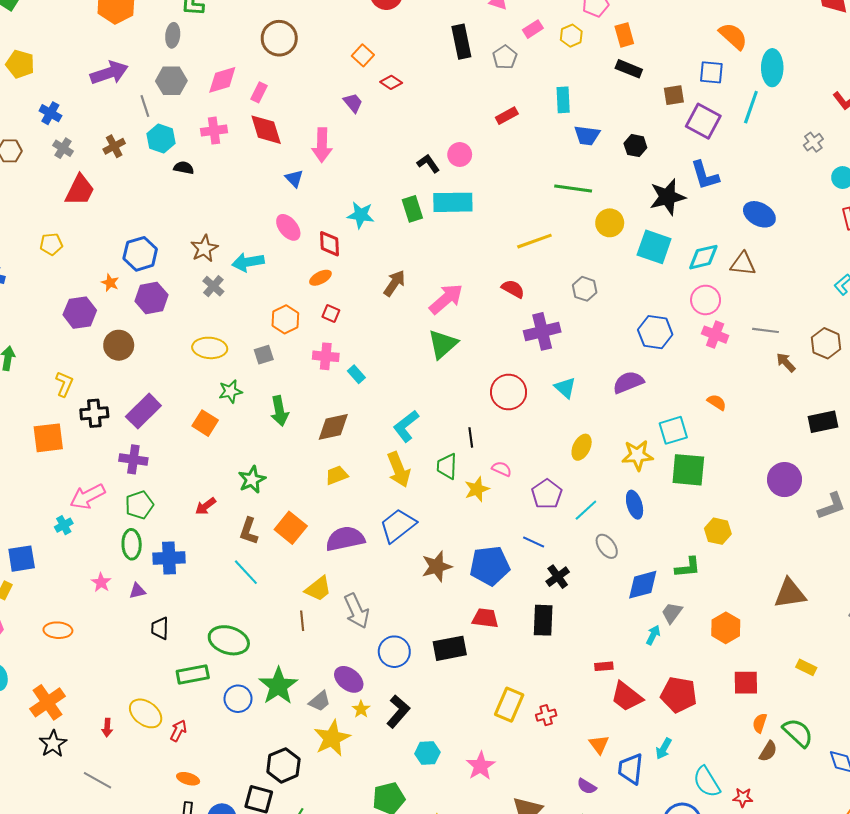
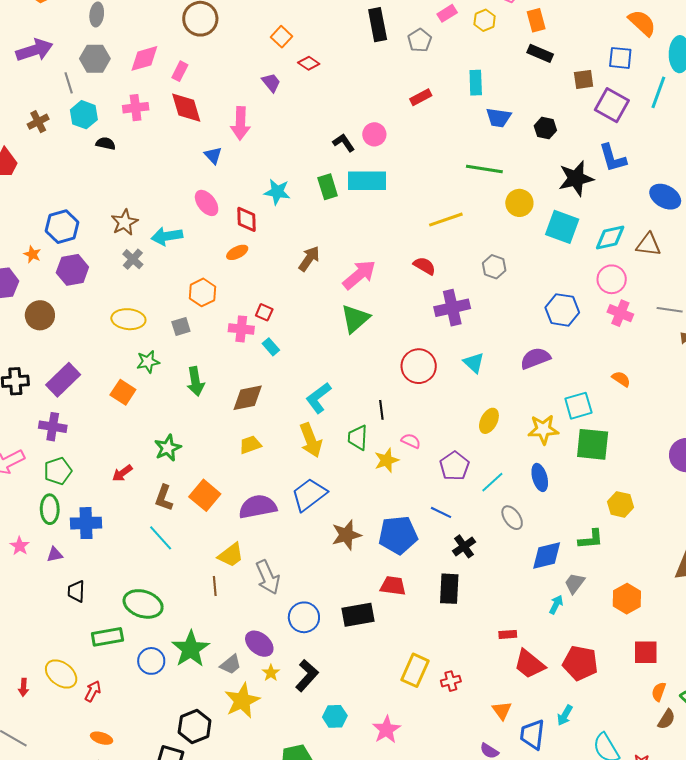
red square: (331, 313) -> (264, 312), moved

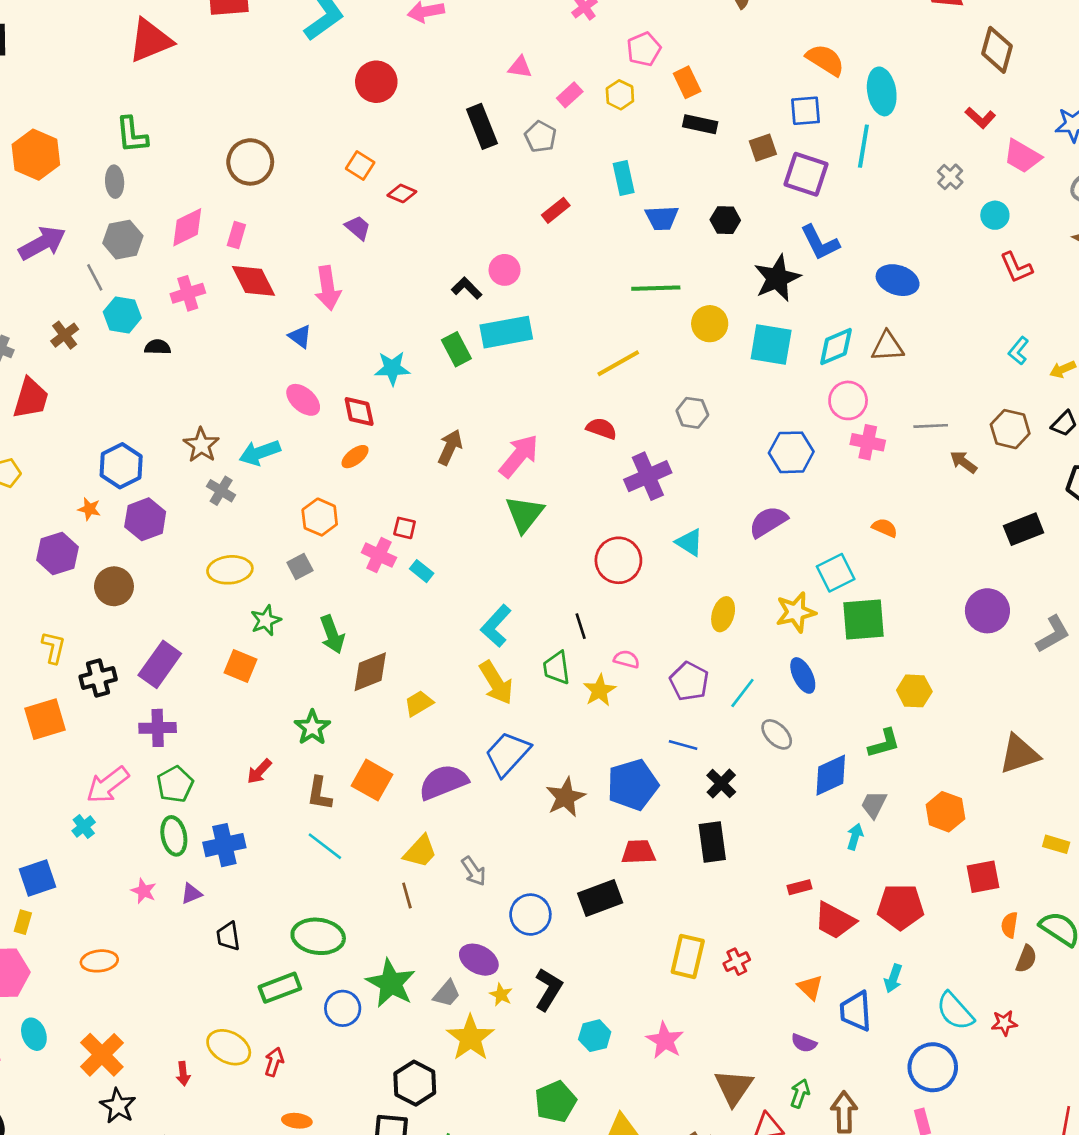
pink cross: (241, 329) -> (379, 555), turned 30
brown diamond: (248, 398) -> (370, 672), moved
gray arrow: (268, 577) -> (474, 871), size x0.7

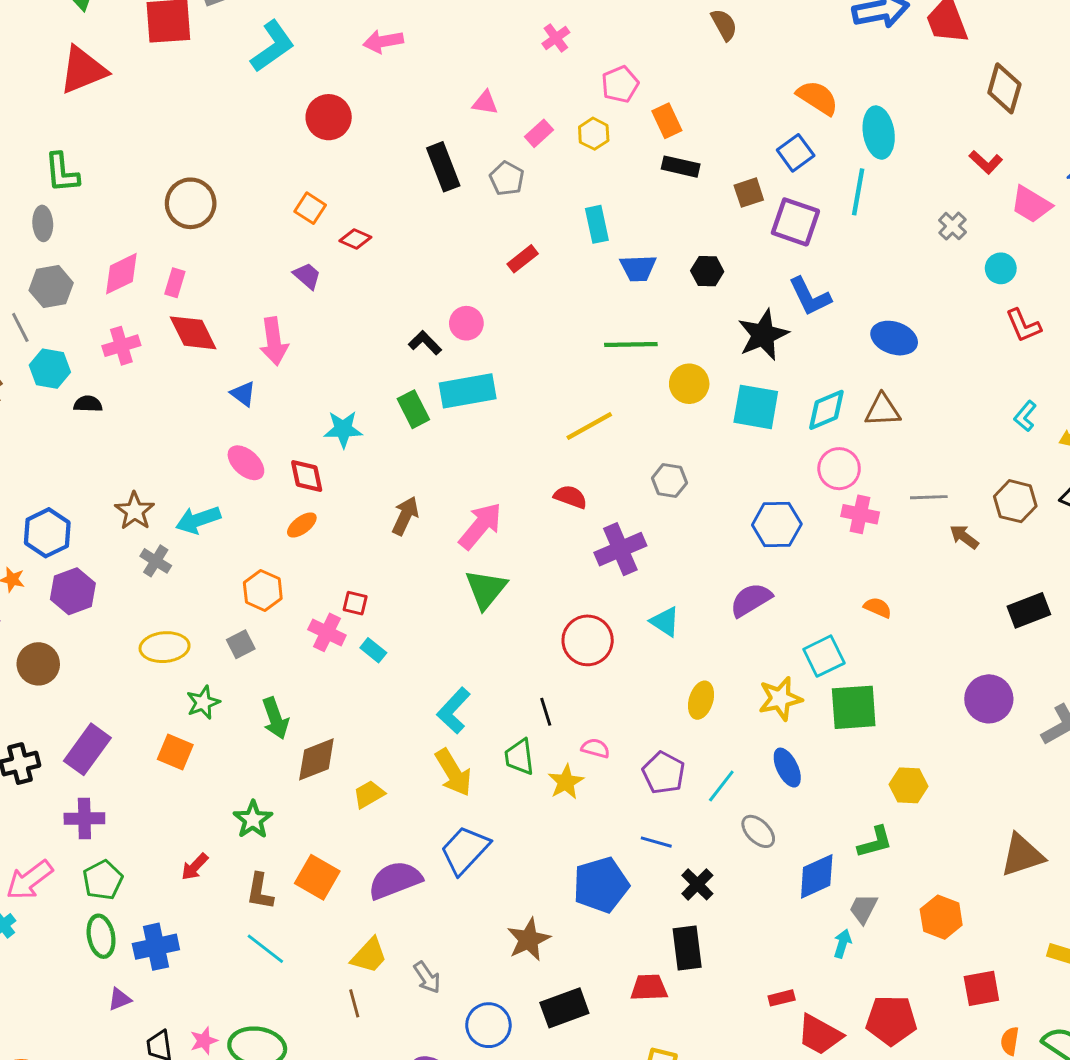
blue square: (806, 111) -> (796, 153), turned -32
brown star: (566, 797) -> (529, 939), moved
red trapezoid: (638, 852) -> (649, 988), moved
pink star: (144, 891) -> (204, 1041), moved, turned 30

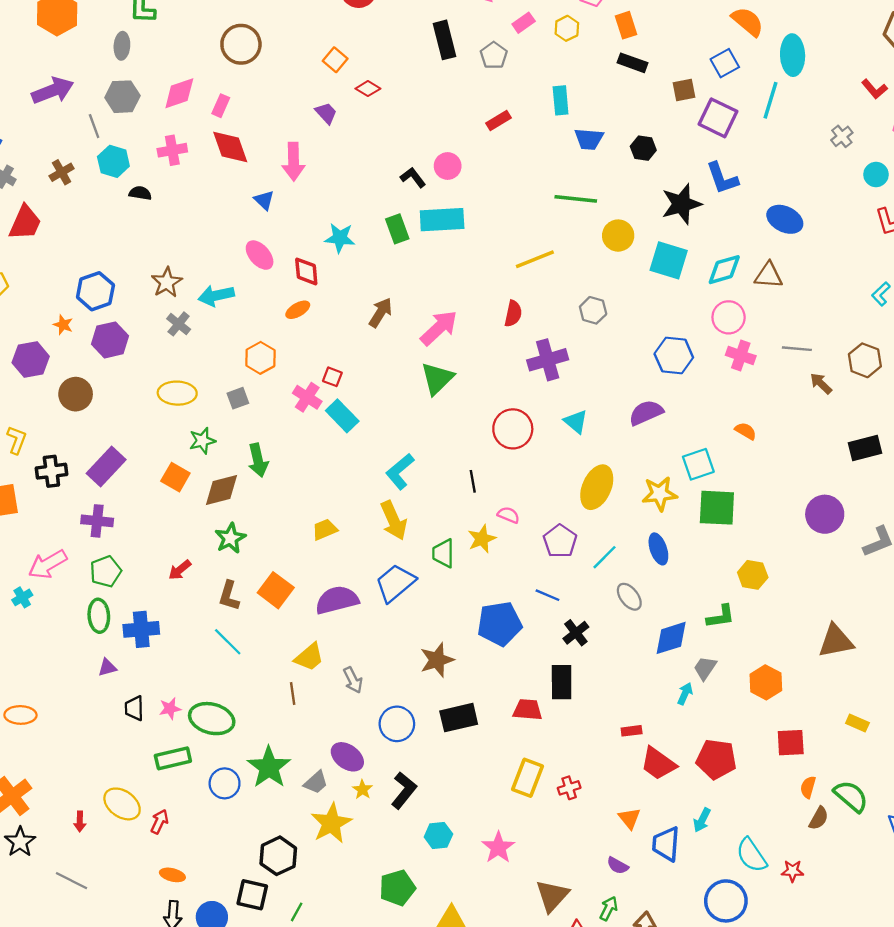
red semicircle: (570, 497) -> (513, 314), turned 75
cyan rectangle: (373, 650) -> (342, 416), size x1.6
yellow ellipse: (701, 700) -> (597, 487), size x1.5
green trapezoid: (519, 757) -> (443, 553), moved
brown diamond: (316, 759) -> (221, 490), moved

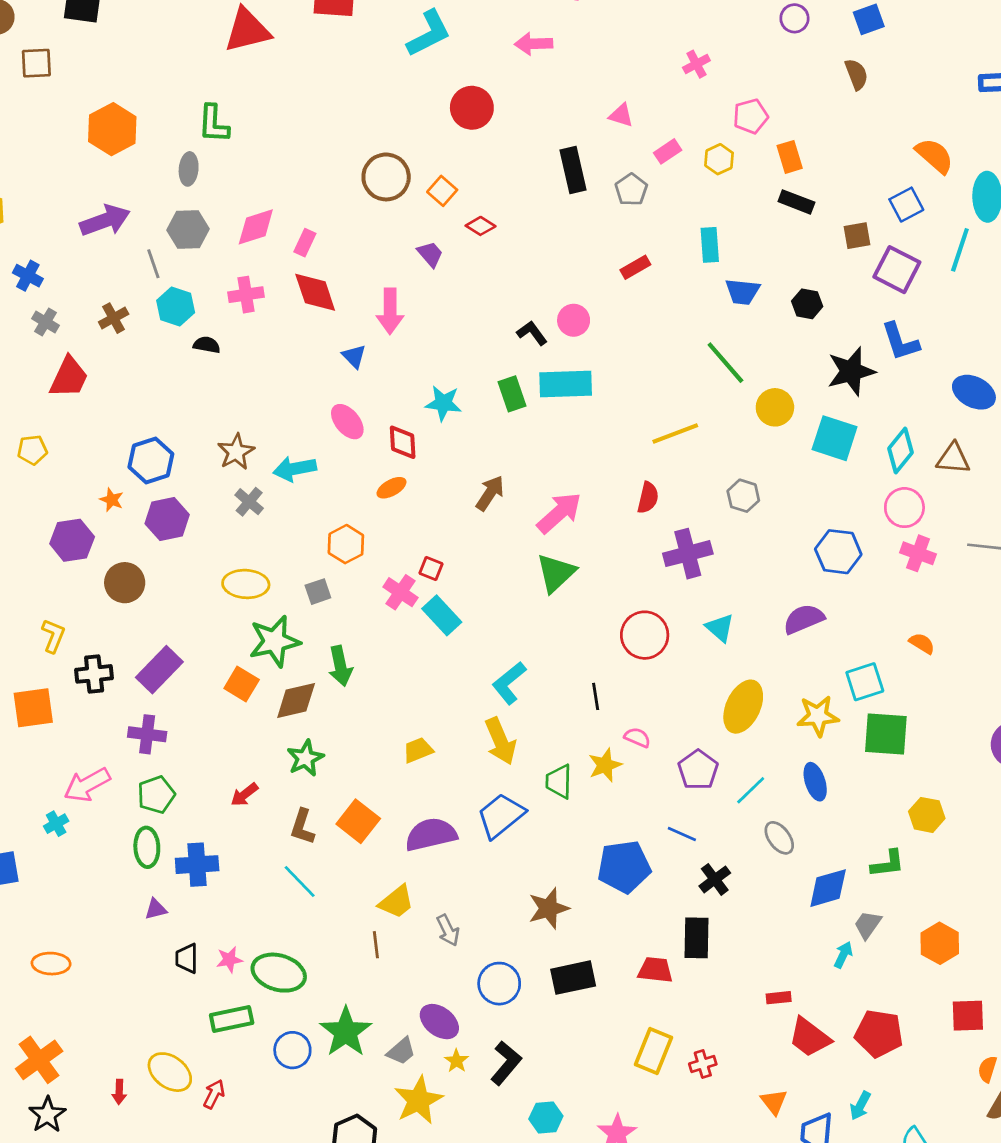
brown circle: (241, 44) -> (386, 177), moved
green line: (576, 199) -> (725, 363), turned 42
cyan diamond: (724, 270) -> (901, 451), turned -36
green star: (202, 441) -> (274, 641), size x1.6

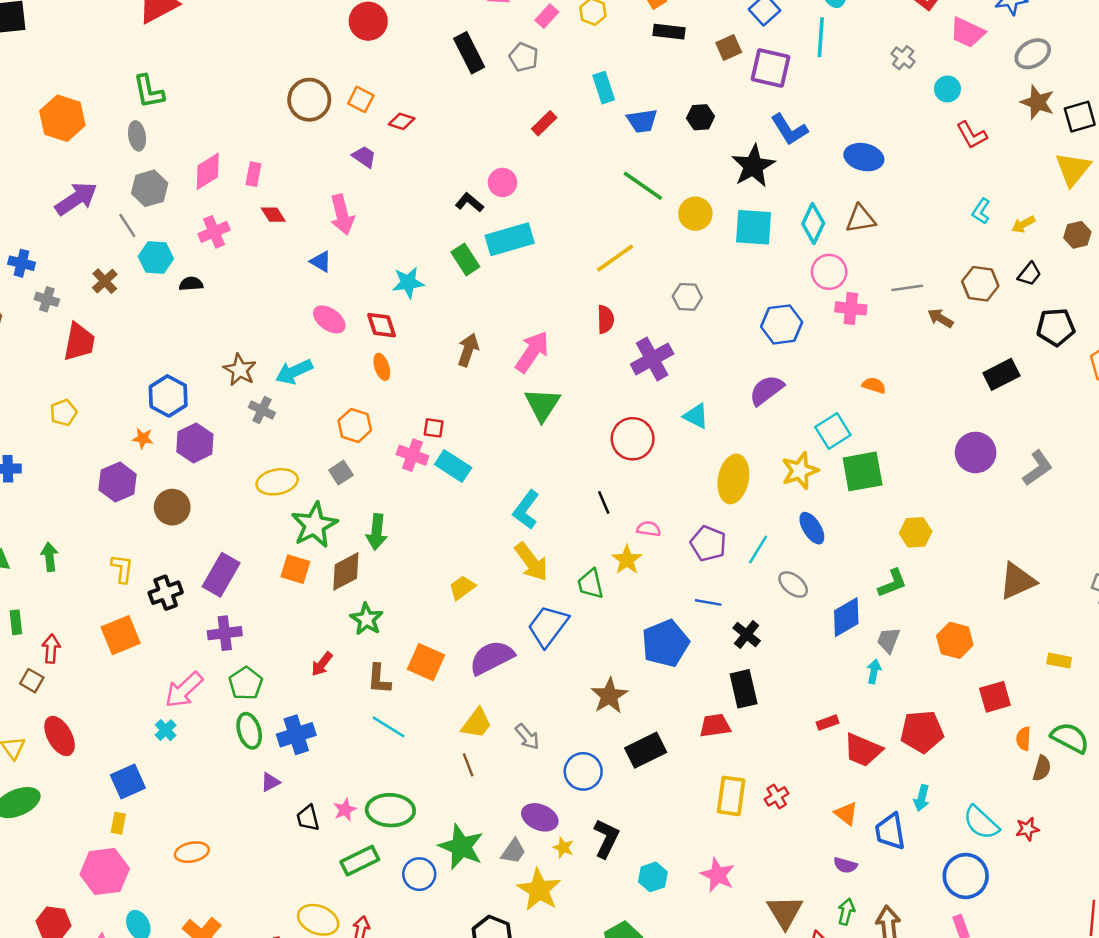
red diamond: (315, 292) -> (273, 215), size x0.6
orange ellipse: (391, 488) -> (382, 367), turned -65
green arrow: (340, 666) -> (377, 532), turned 32

